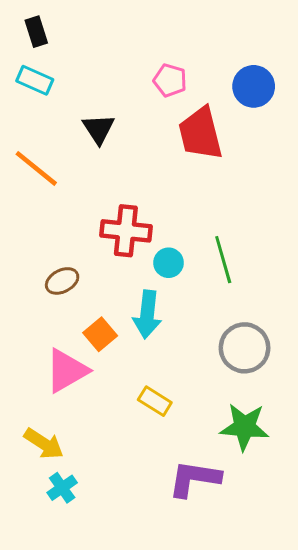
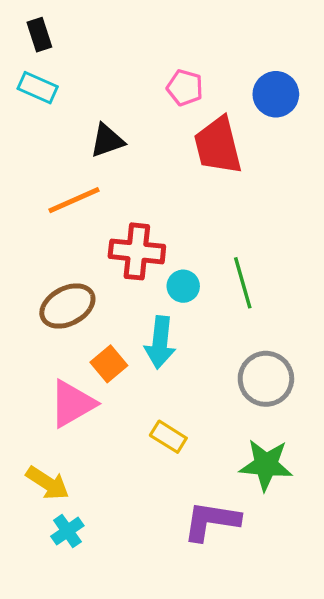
black triangle: (99, 129) -> (107, 141), turned 44
orange line: (36, 168) -> (74, 200), moved, turned -63
brown ellipse: (62, 281) -> (67, 306), size x1.5

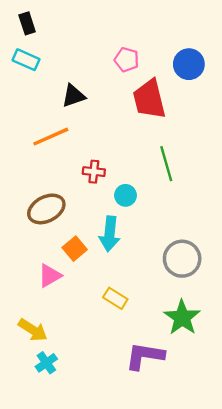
red cross: (137, 251) -> (94, 172), size x0.6
green line: (243, 283) -> (166, 164), moved
pink triangle: (72, 404) -> (50, 276), size x0.7
green star: (266, 465) -> (182, 318), turned 30

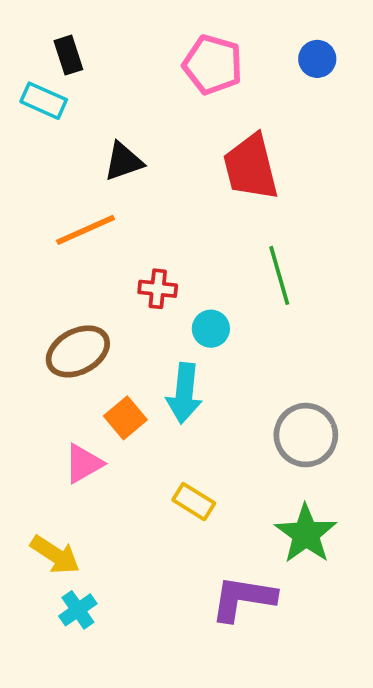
black rectangle: (27, 23) -> (68, 55), moved
pink pentagon: (127, 60) -> (213, 65), moved, size x1.4
blue circle: (189, 64) -> (317, 59), moved, size x0.7

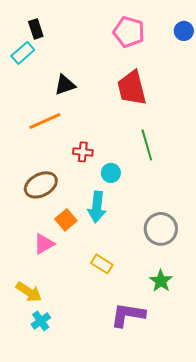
blue circle: (317, 59) -> (184, 31), moved
pink pentagon: (213, 65) -> (129, 32), moved
cyan rectangle: (44, 101) -> (23, 53), turned -65
green star: (306, 534) -> (161, 281), size x0.7

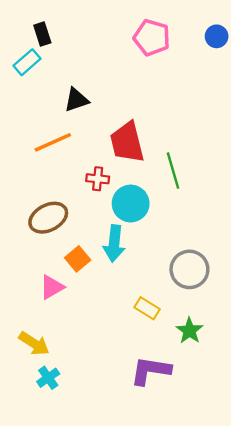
red trapezoid: (132, 88) -> (127, 142), moved
cyan circle: (111, 173) -> (131, 203), size x1.6
yellow rectangle: (102, 264) -> (147, 308), moved

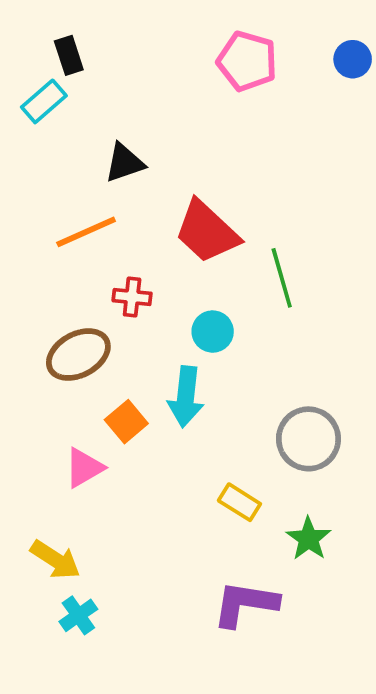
red trapezoid: (127, 142) -> (207, 232), turned -33
red cross: (98, 179) -> (132, 297), moved
cyan circle: (131, 203) -> (213, 332), size x0.7

